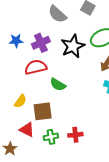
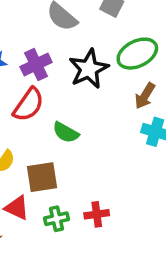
red semicircle: (36, 67) -> (29, 105), turned 140

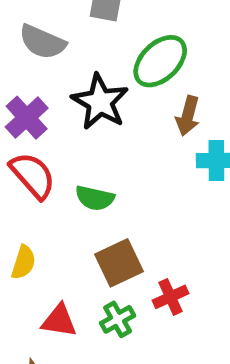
red semicircle: (29, 105) -> (33, 175), turned -60
brown square: (42, 177) -> (119, 263), moved

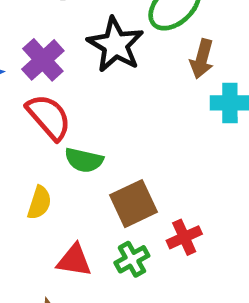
green semicircle: (95, 198) -> (84, 160), moved

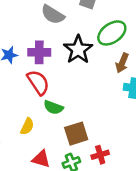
purple cross: (43, 60) -> (39, 52), turned 35

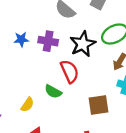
red semicircle: (38, 82) -> (70, 71), moved
brown square: (76, 134) -> (98, 105), moved

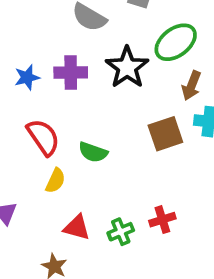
red semicircle: (70, 71) -> (43, 137), moved
brown square: (98, 105) -> (165, 134), moved

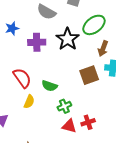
blue star: (27, 77) -> (12, 28), moved
red triangle: (77, 227) -> (69, 126), moved
green cross: (121, 232) -> (64, 106), moved

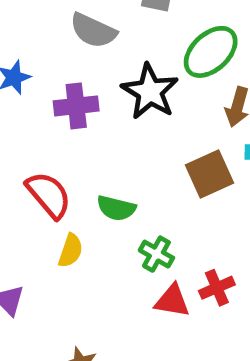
green cross: (64, 106) -> (156, 254), turned -32

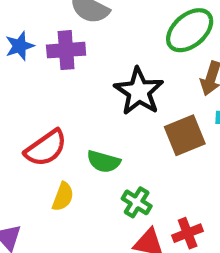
black star: (150, 92) -> (139, 91), moved
purple cross: (76, 106) -> (66, 50), moved
red semicircle: (49, 195) -> (46, 148), turned 93

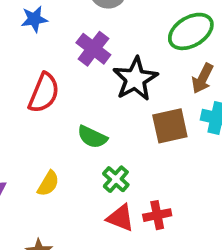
purple cross: (66, 50) -> (93, 49), moved, turned 32
red semicircle: (46, 148) -> (44, 93), moved, turned -42
yellow semicircle: (63, 197) -> (48, 183), moved

